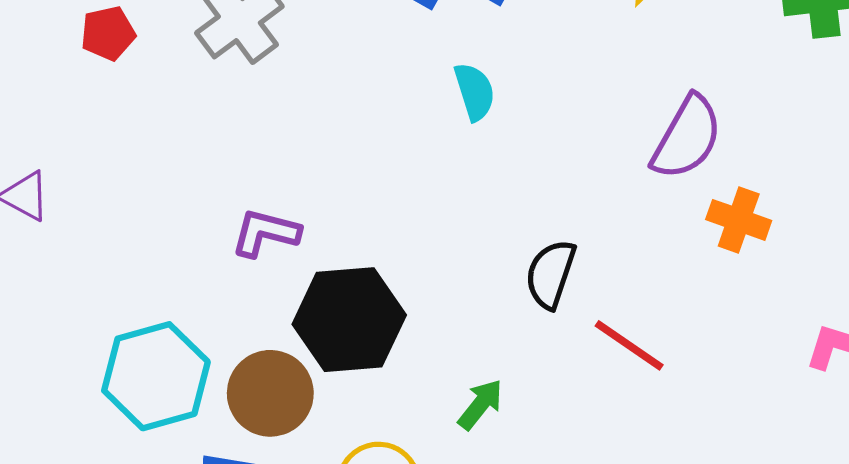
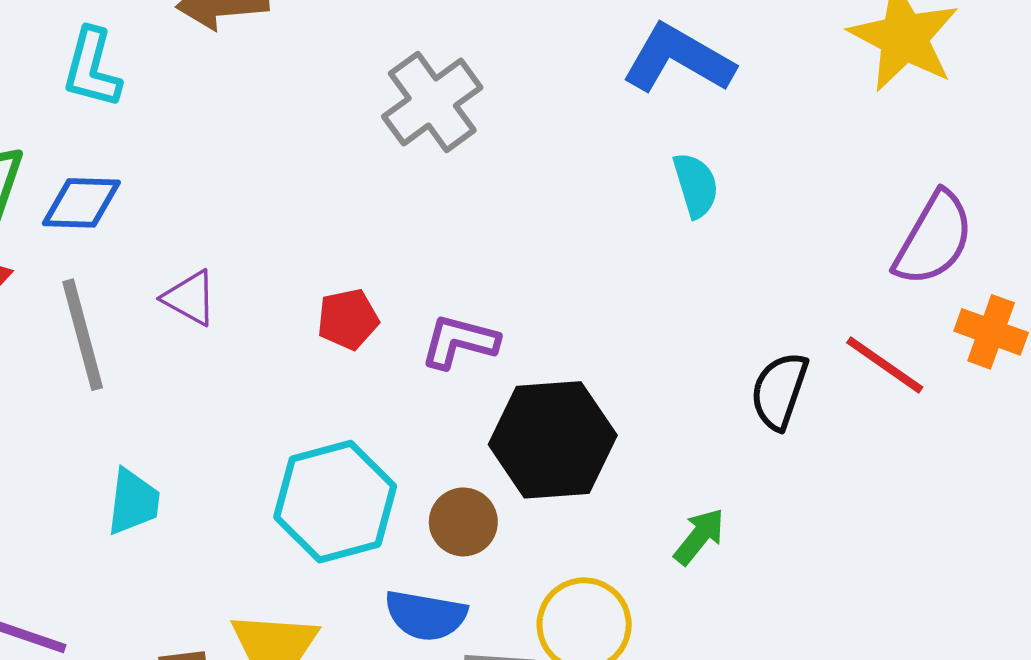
red pentagon: (108, 33) -> (348, 319), moved
red line: (629, 345) -> (885, 365), moved
brown circle: (270, 393) -> (463, 522), size x0.7

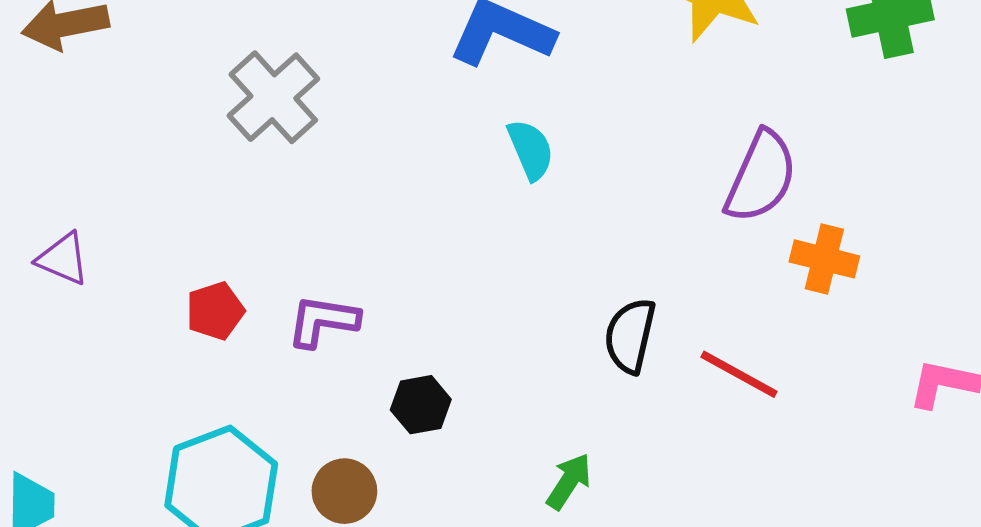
purple triangle: (190, 298) -> (63, 259), moved
red line: (885, 365) -> (739, 374), moved
black hexagon: (553, 440) -> (421, 405), size x0.5

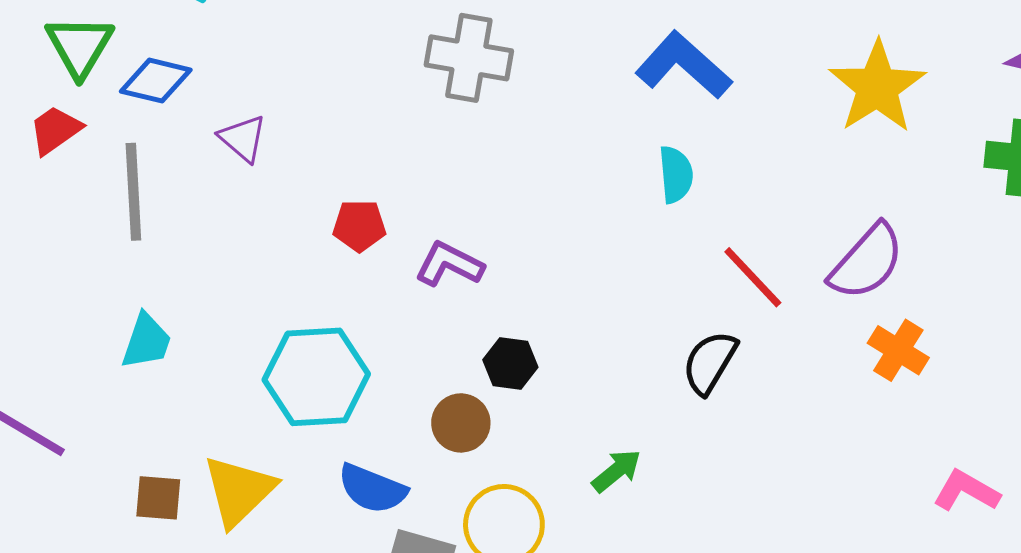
gray cross: (273, 97) -> (469, 58), turned 34
red line: (739, 374) -> (753, 277), moved
brown circle: (344, 491) -> (461, 423), moved

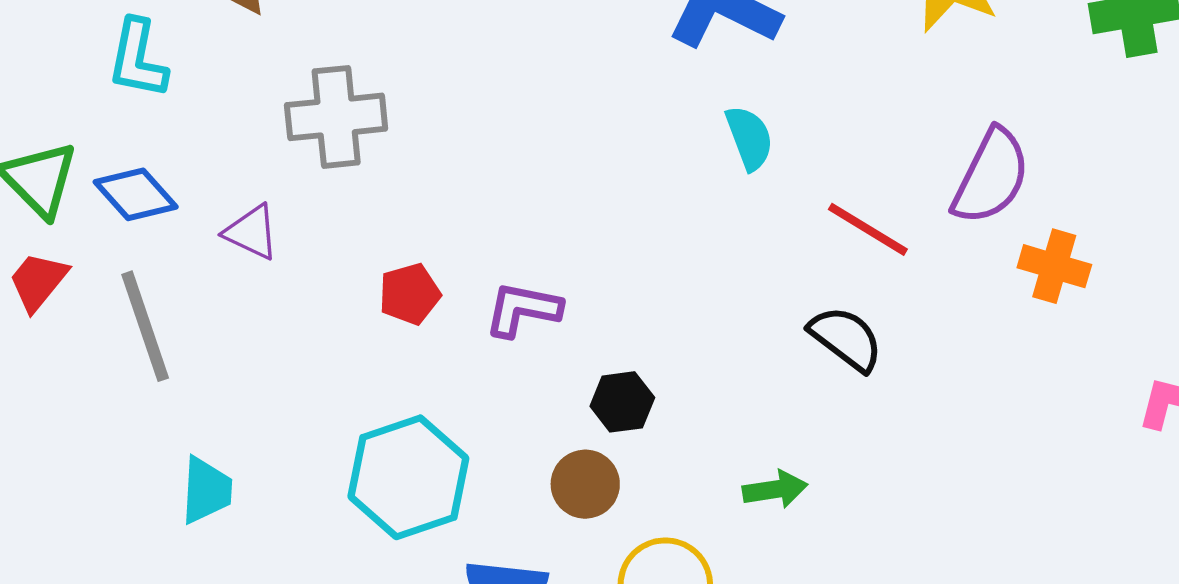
gray cross: (469, 58) -> (336, 117), moved
blue diamond: (156, 81) -> (136, 194), turned 50
black semicircle: (710, 362) -> (846, 339), turned 112
green arrow: (617, 471) -> (775, 489), turned 46

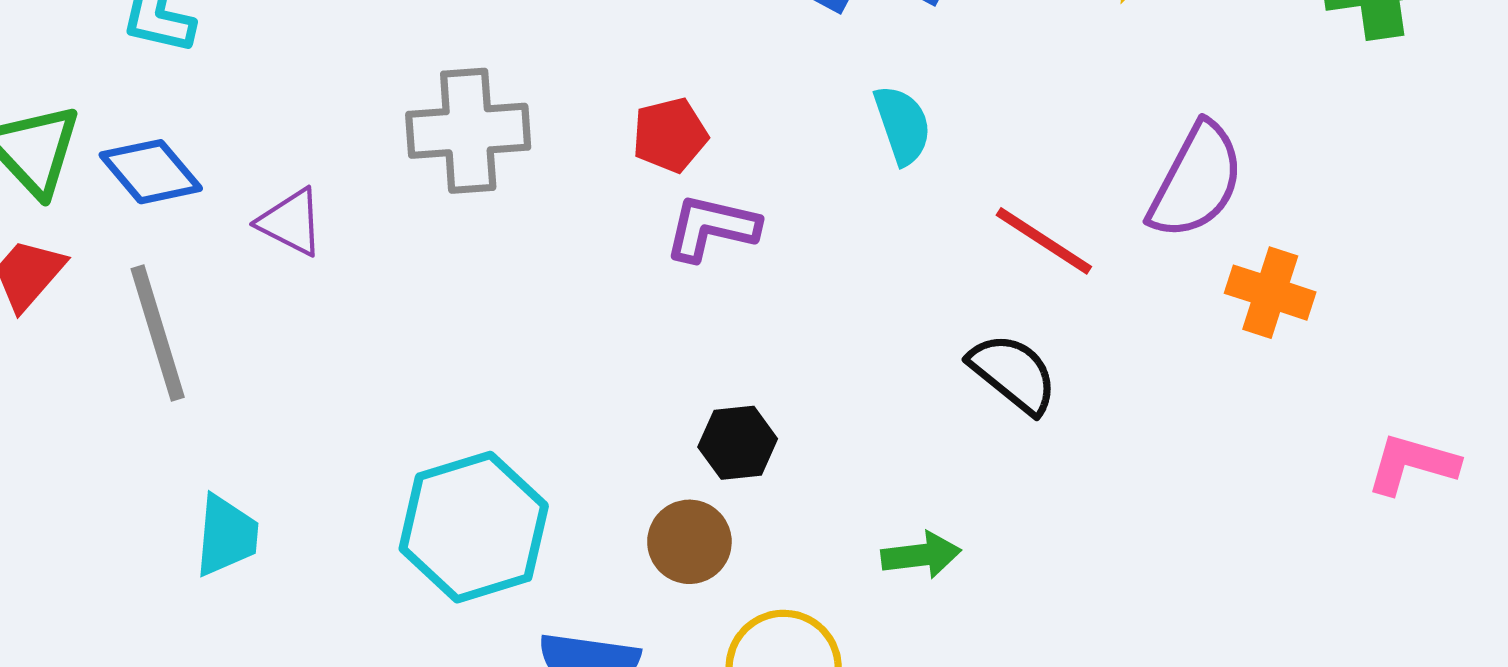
gray cross: (336, 117) -> (468, 131), moved
red pentagon: (410, 294) -> (670, 135), moved
purple L-shape: (523, 309) -> (712, 228), moved

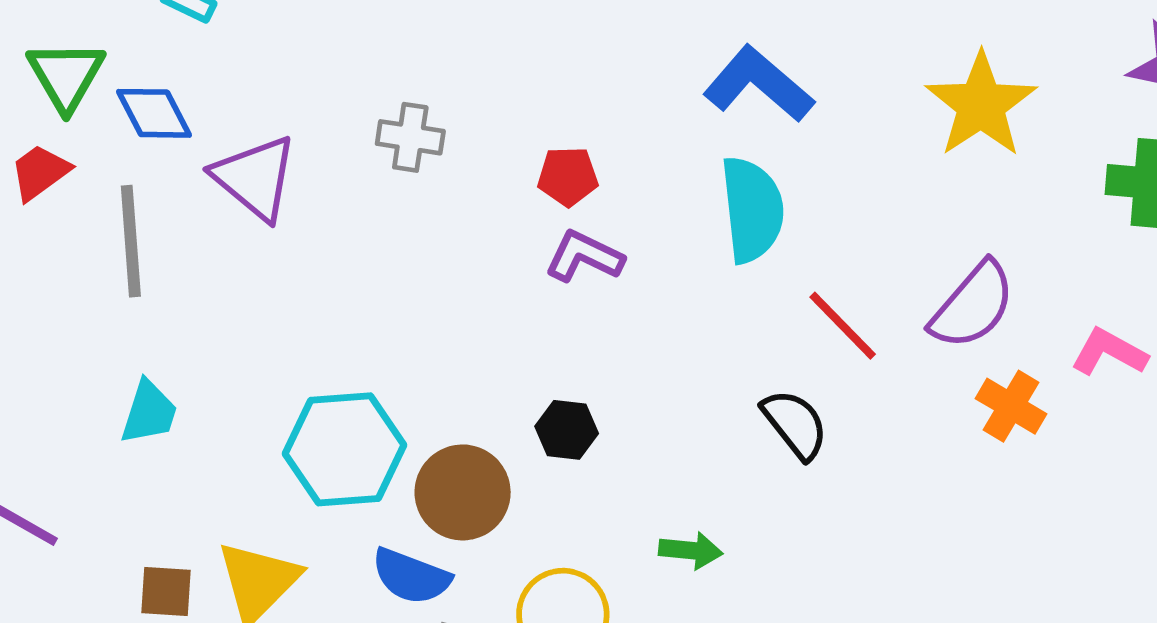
cyan semicircle: (902, 125) -> (752, 210), size x1.6
gray cross: (468, 131) -> (410, 137), size x0.7
purple triangle: (291, 222) -> (255, 178), size x1.6
pink L-shape: (1412, 464) -> (1109, 352), moved
brown circle: (689, 542) -> (463, 492), moved, size x1.4

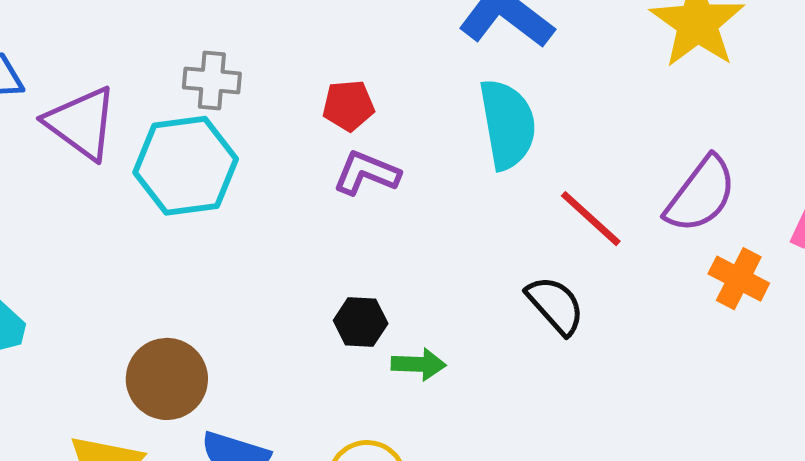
cyan hexagon: (345, 449) -> (186, 166), moved
brown circle: (463, 492) -> (167, 379), moved
green arrow: (691, 550) -> (419, 364), moved

